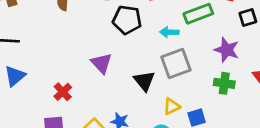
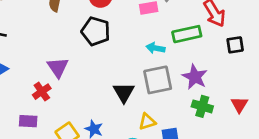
black pentagon: (127, 20) -> (96, 31), moved
purple star: (227, 50) -> (195, 77), moved
purple triangle: (102, 63) -> (58, 67), moved

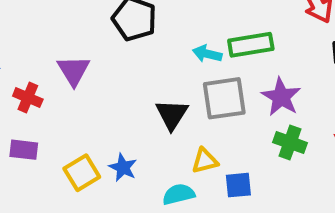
green rectangle: (187, 34) -> (251, 45), moved
cyan arrow: (156, 48) -> (207, 54), moved
red cross: (42, 92) -> (28, 98), moved, turned -36

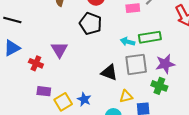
purple star: (281, 97) -> (165, 64), turned 30
black triangle: (172, 114) -> (109, 72), turned -42
green cross: (290, 143) -> (159, 86), moved
purple rectangle: (24, 150) -> (44, 91), moved

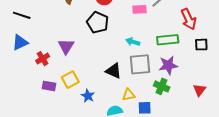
green rectangle: (150, 37) -> (168, 40), moved
red cross: (36, 63) -> (43, 59), turned 32
yellow square: (63, 102) -> (70, 80), moved

